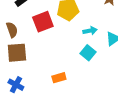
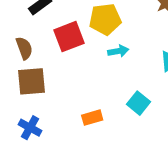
cyan arrow: (90, 31) -> (118, 51), moved
cyan square: (88, 53) -> (138, 103), moved

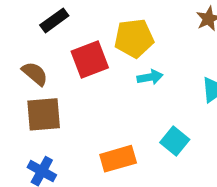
brown semicircle: (24, 48) -> (35, 74), turned -30
orange rectangle: (92, 118) -> (118, 159), size x1.4

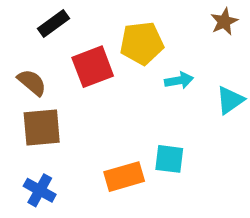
cyan arrow: (150, 77) -> (179, 80), moved
cyan square: (175, 141) -> (169, 159), moved, turned -32

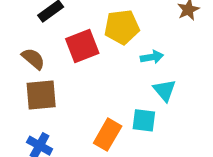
cyan triangle: (230, 100) -> (165, 90), moved, turned -35
orange rectangle: (124, 177) -> (108, 135), turned -44

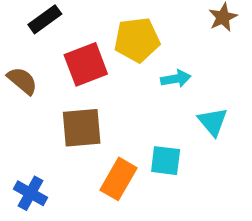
cyan triangle: (165, 90) -> (213, 122), moved
brown square: (41, 95) -> (82, 128), moved

